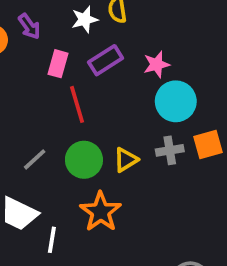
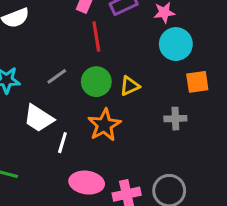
gray cross: (170, 150) -> (175, 119), moved

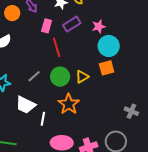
orange square: (197, 82) -> (107, 68), moved
gray cross: (175, 119) -> (131, 111), moved, turned 32

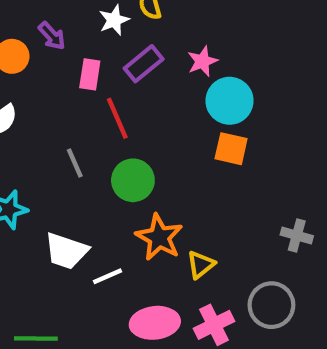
orange square: (107, 68) -> (231, 149), turned 35
gray line: (34, 76) -> (75, 163), moved, turned -64
yellow triangle: (82, 77) -> (201, 265), moved
white line: (43, 119) -> (108, 276), turned 64

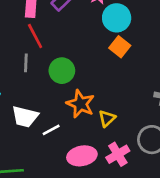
red line: (117, 118) -> (35, 36), moved
orange square: (231, 149) -> (120, 47), turned 30
gray line: (75, 163) -> (26, 63), turned 30

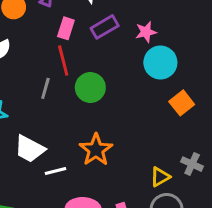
orange square: (120, 47) -> (182, 103), moved
green circle: (62, 71) -> (90, 88), moved
yellow triangle: (107, 118) -> (160, 177), moved

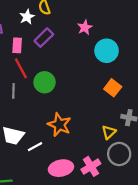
pink star: (146, 32) -> (85, 27), moved
cyan circle: (160, 63) -> (107, 51), moved
orange square: (182, 103) -> (113, 88), moved

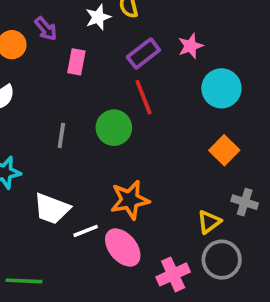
purple rectangle: (44, 38) -> (143, 53), moved
red line: (21, 68) -> (144, 97), moved
orange star: (59, 125) -> (130, 200), turned 30
pink ellipse: (61, 168) -> (123, 248), moved, turned 55

